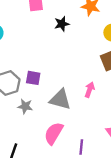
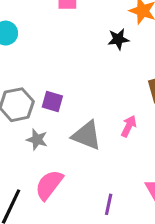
black star: (62, 24) -> (118, 39), moved
pink semicircle: (54, 133) -> (49, 185), moved

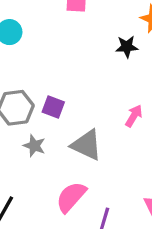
pink arrow: (129, 126) -> (134, 116), moved
pink semicircle: (49, 185) -> (71, 197), moved

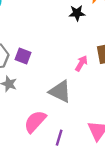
gray triangle: (87, 145) -> (60, 91), moved

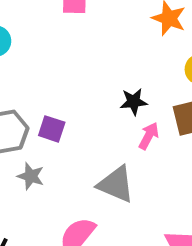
black star: (77, 13) -> (134, 102), moved

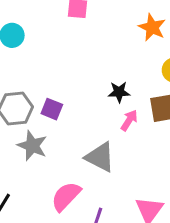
gray star: (31, 176) -> (32, 146), size x1.4

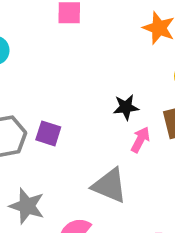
gray star: (32, 146) -> (27, 206), moved

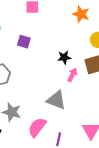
purple square: (48, 133) -> (24, 42), moved

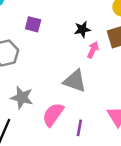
purple square: (24, 42) -> (33, 24), moved

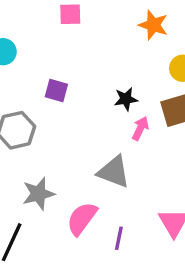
gray star: (22, 98) -> (38, 194), turned -30

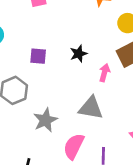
black star: (126, 99) -> (79, 54), moved
gray star: (38, 194) -> (45, 120), moved

